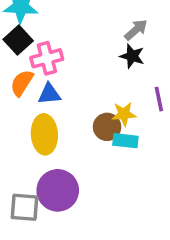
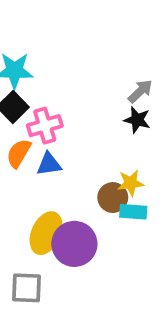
yellow ellipse: (44, 134) -> (46, 233), moved, turned 30
purple circle: (58, 190) -> (74, 244), moved

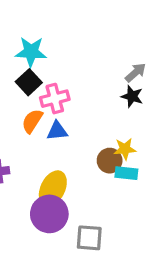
purple circle: (74, 244) -> (49, 214), moved
gray square: (26, 288) -> (89, 238), moved

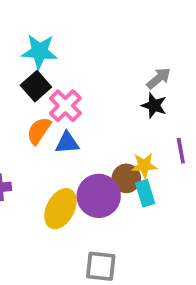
pink cross: (55, 99) -> (65, 106), turned -32
cyan rectangle: (126, 173) -> (145, 193), turned 65
purple circle: (49, 214) -> (99, 196), moved

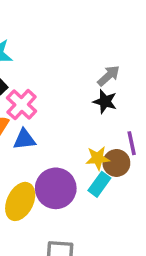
brown circle: (126, 178) -> (116, 163), moved
cyan rectangle: (145, 193) -> (99, 184), turned 55

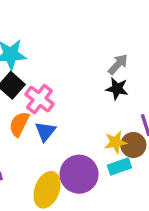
blue triangle: (24, 139) -> (45, 131), turned -40
cyan rectangle: (99, 184) -> (119, 167), turned 40

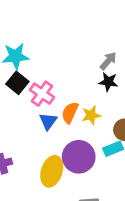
orange semicircle: (19, 124) -> (70, 113), moved
yellow star: (115, 142) -> (91, 115), moved

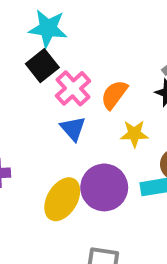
orange semicircle: (70, 113) -> (114, 95), moved
blue triangle: (48, 121) -> (73, 129), turned -30

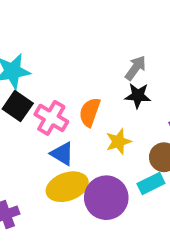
yellow ellipse: (62, 199) -> (67, 187), moved, turned 57

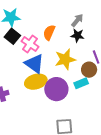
orange semicircle: (90, 112) -> (49, 32), moved
yellow star: (118, 142) -> (65, 59), size x1.5
blue triangle: (62, 154) -> (34, 64), size x1.5

